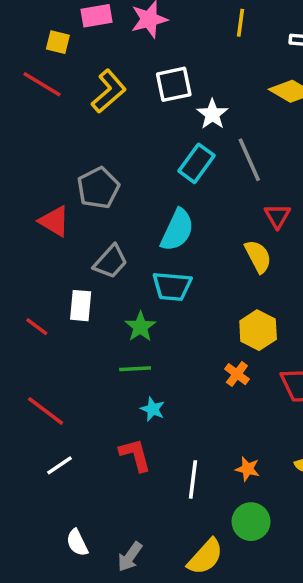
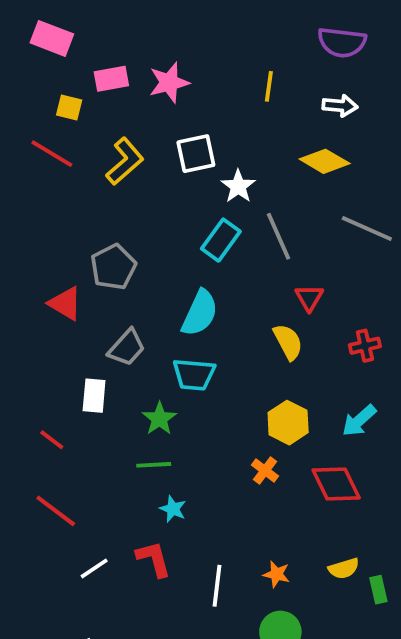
red line: (37, 327) -> (52, 440), moved
white line: (60, 465) -> (94, 568), moved

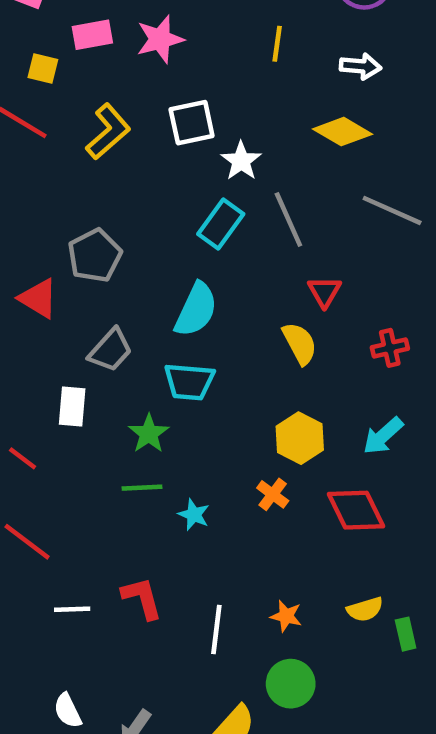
cyan star: (173, 509) -> (194, 515), moved
white line: (94, 568) -> (72, 609), turned 32

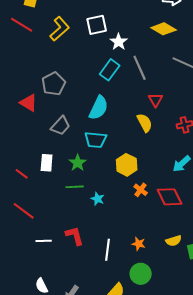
white rectangle: (72, 406) -> (47, 163), moved
yellow hexagon: (300, 438) -> (127, 165), moved
orange cross: (273, 494) -> (141, 190), moved

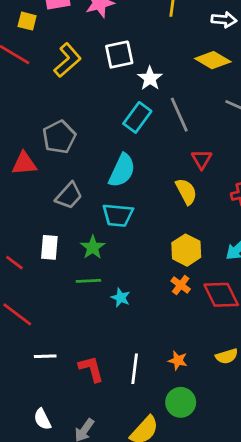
red triangle: (29, 103) -> (24, 164), turned -36
yellow hexagon: (127, 165) -> (186, 250), moved
red L-shape: (75, 236) -> (91, 369), moved

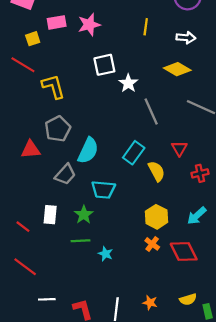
yellow square: (27, 21) -> (33, 39), turned -32
yellow L-shape: (68, 60) -> (53, 86), moved, turned -64
cyan rectangle: (137, 117) -> (134, 153), moved
red triangle: (202, 159) -> (179, 148), moved
cyan semicircle: (122, 170) -> (88, 151), moved

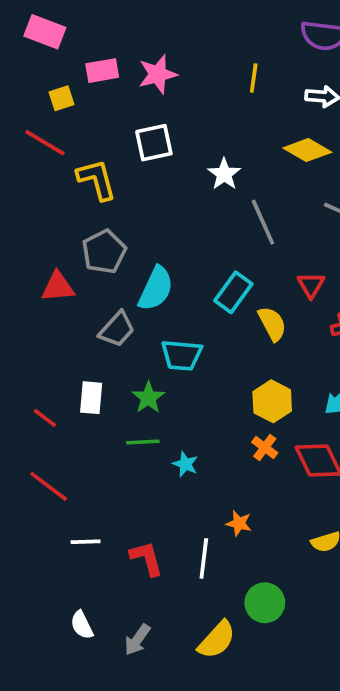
white square: (104, 65) -> (154, 143), moved
orange star: (150, 303) -> (239, 523), moved

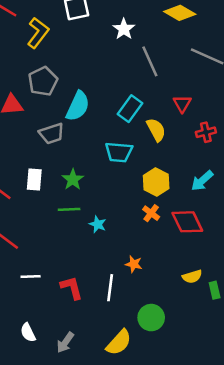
yellow L-shape: (97, 180) -> (38, 33), turned 52
gray trapezoid: (117, 329) -> (52, 134), turned 30
cyan trapezoid: (182, 355) -> (119, 152), moved

